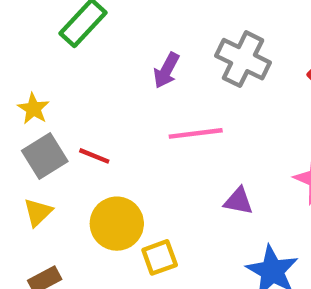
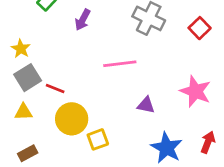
purple arrow: (166, 70) -> (83, 20), moved
red line: (94, 156) -> (55, 89), moved
yellow triangle: (38, 212) -> (23, 112), turned 42

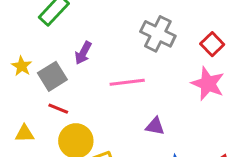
purple arrow: (83, 20) -> (83, 53), moved
gray square: (28, 78) -> (52, 76), moved
pink star: (195, 91) -> (208, 84), moved

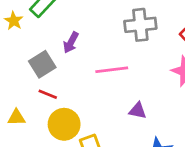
gray cross: (158, 34) -> (140, 25), turned -32
yellow star: (22, 66) -> (14, 21), moved

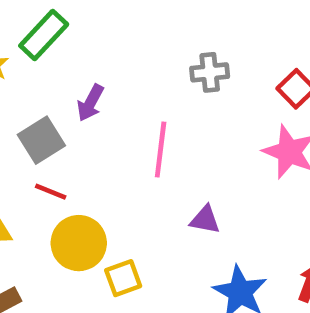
gray cross: (140, 25) -> (210, 72), size x0.7
pink line: (112, 70) -> (161, 150), turned -76

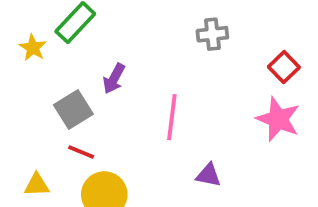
gray cross: (210, 72) -> (212, 34), moved

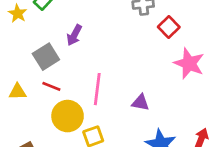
red square: (284, 67) -> (169, 27), moved
pink line: (172, 117) -> (97, 89), moved
yellow triangle: (37, 185) -> (18, 92), moved

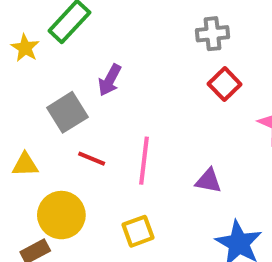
red square: (169, 27) -> (225, 84), moved
red line: (51, 86) -> (92, 159), moved
yellow circle: (68, 116) -> (61, 215), moved

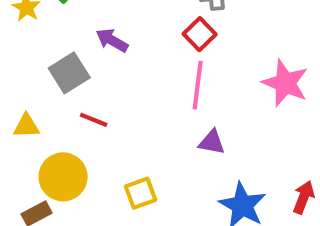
purple arrow: (110, 80) -> (112, 40), turned 92
red square: (225, 84) -> (200, 34), moved
pink line: (144, 161) -> (198, 85), moved

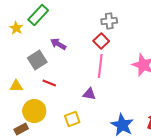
purple triangle: (212, 142) -> (89, 94), moved

